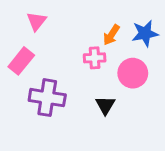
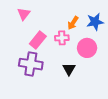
pink rectangle: (21, 61) -> (38, 40), moved

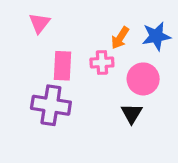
pink rectangle: (38, 40) -> (62, 66), turned -36
black triangle: (69, 69) -> (132, 113), moved

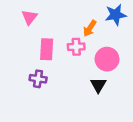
blue star: (156, 36) -> (116, 15), moved
purple cross: (51, 105) -> (38, 79), size x0.6

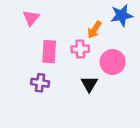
black triangle: (98, 85) -> (89, 84), moved

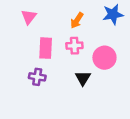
orange arrow: (94, 30) -> (77, 20), moved

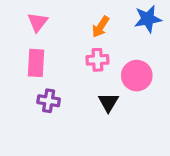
pink rectangle: (46, 48) -> (36, 63), moved

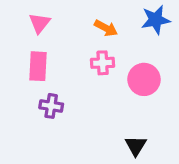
orange arrow: (101, 27) -> (106, 28), turned -95
black triangle: (108, 102) -> (136, 146), moved

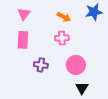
pink circle: (144, 79) -> (76, 65), moved
purple cross: (51, 106) -> (41, 65), moved

